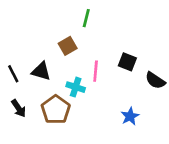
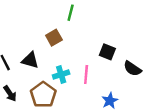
pink line: (96, 71) -> (86, 74), moved
cyan cross: (76, 87) -> (61, 74), turned -35

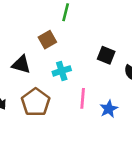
cyan cross: (61, 74) -> (62, 71), moved
pink line: (86, 74) -> (83, 98), moved

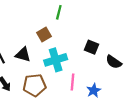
cyan cross: (62, 71) -> (56, 60), size x1.5
brown pentagon: (36, 102) -> (35, 85), turned 30

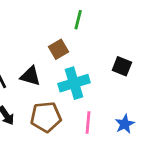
pink line: (73, 82) -> (88, 123), moved

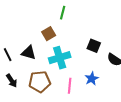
blue star: (125, 124) -> (92, 79), moved

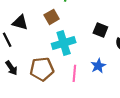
black triangle: (29, 53) -> (20, 22), moved

